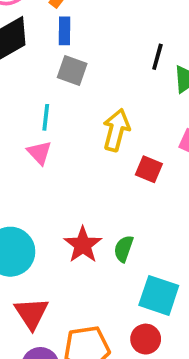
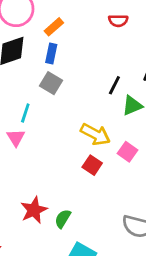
yellow arrow: (116, 130) -> (95, 134), moved, turned 92

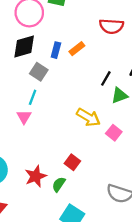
red semicircle: (118, 21) -> (111, 26), size x1.5
orange rectangle: (54, 27) -> (77, 49), moved
gray square: (51, 83) -> (39, 72), moved
red square: (92, 165) -> (72, 162), moved

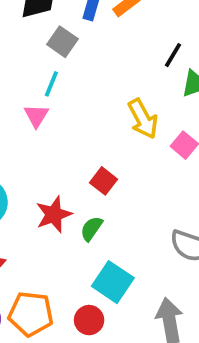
yellow arrow: (88, 117) -> (143, 119), turned 30
red square: (72, 162) -> (104, 181), moved

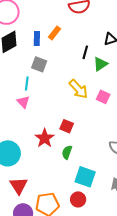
gray square: (62, 42) -> (39, 64), moved
red star: (54, 214) -> (45, 138), moved

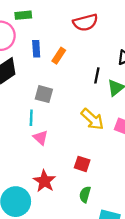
blue rectangle: (37, 38) -> (36, 49), moved
pink triangle: (23, 102) -> (41, 138), moved
red star: (45, 138) -> (44, 181), moved

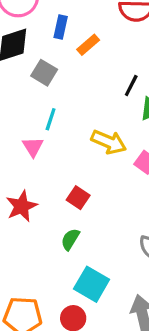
gray square: (44, 94) -> (44, 73), moved
cyan line: (31, 118) -> (51, 119), moved
yellow arrow: (92, 119) -> (109, 142), turned -35

